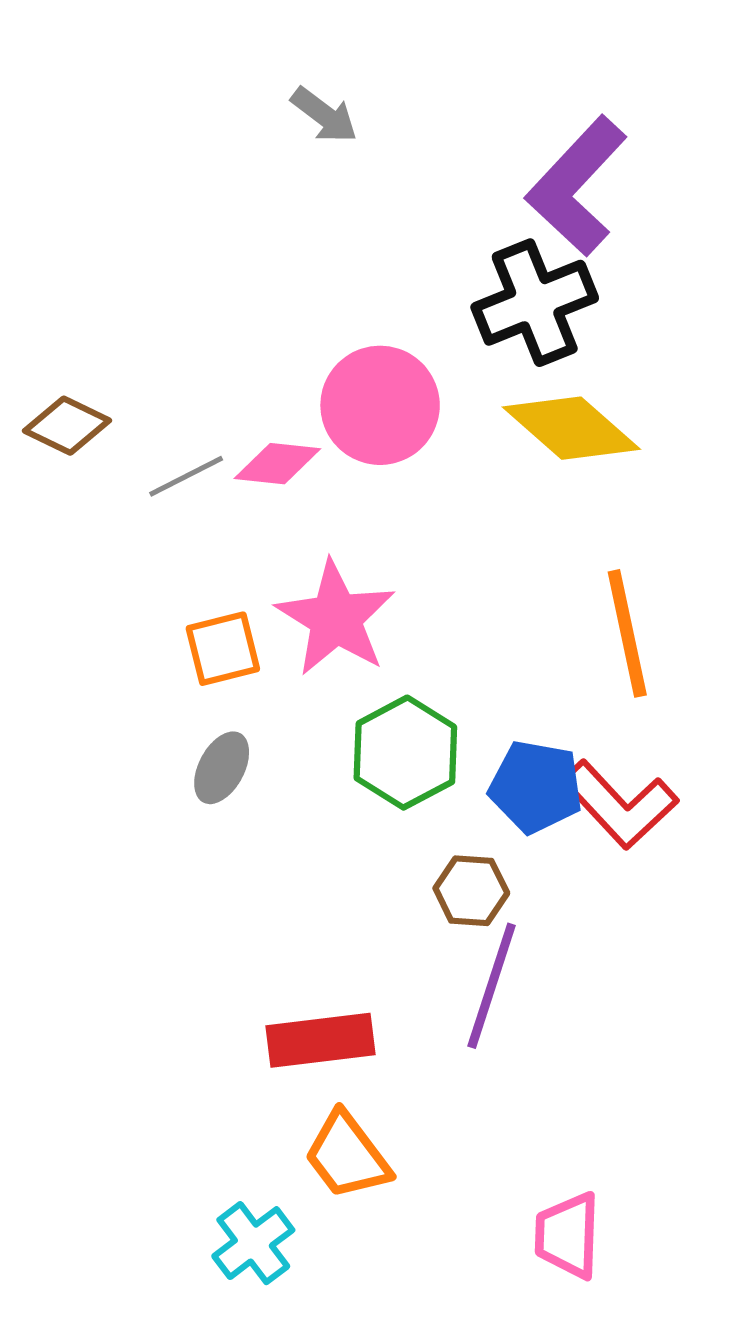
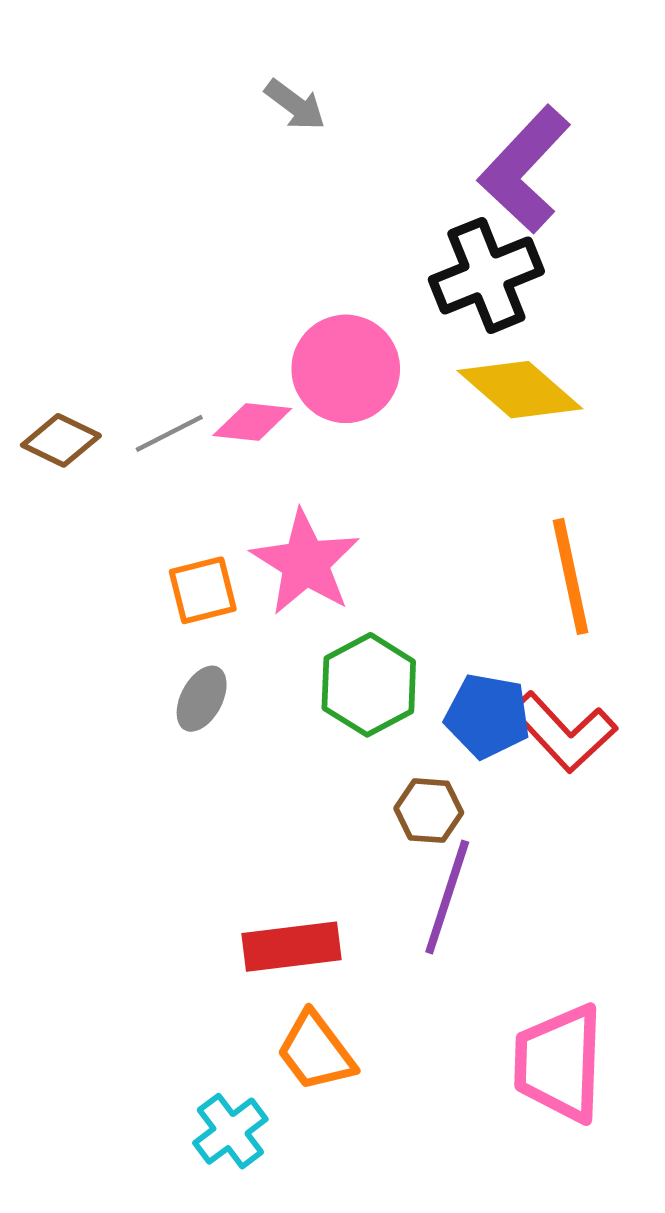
brown diamond: (67, 426) -> (61, 440), moved
pink trapezoid: (568, 1235) -> (559, 1063), moved, size x1.5

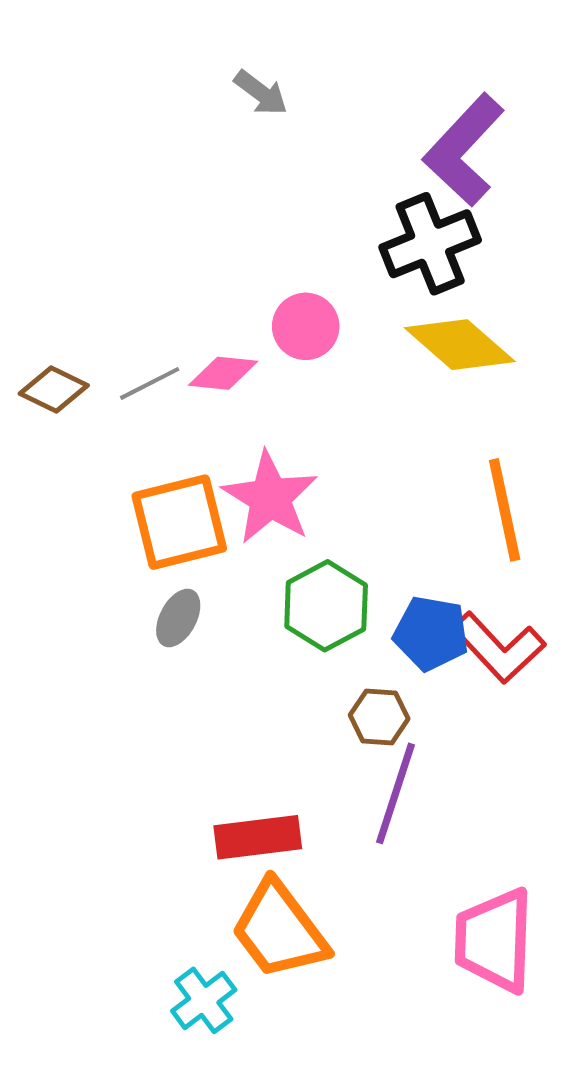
pink circle: (346, 369) -> (306, 326), size x0.7
orange square: (203, 590) -> (179, 522), size x1.6
orange trapezoid: (316, 1052) -> (279, 930), size x1.4

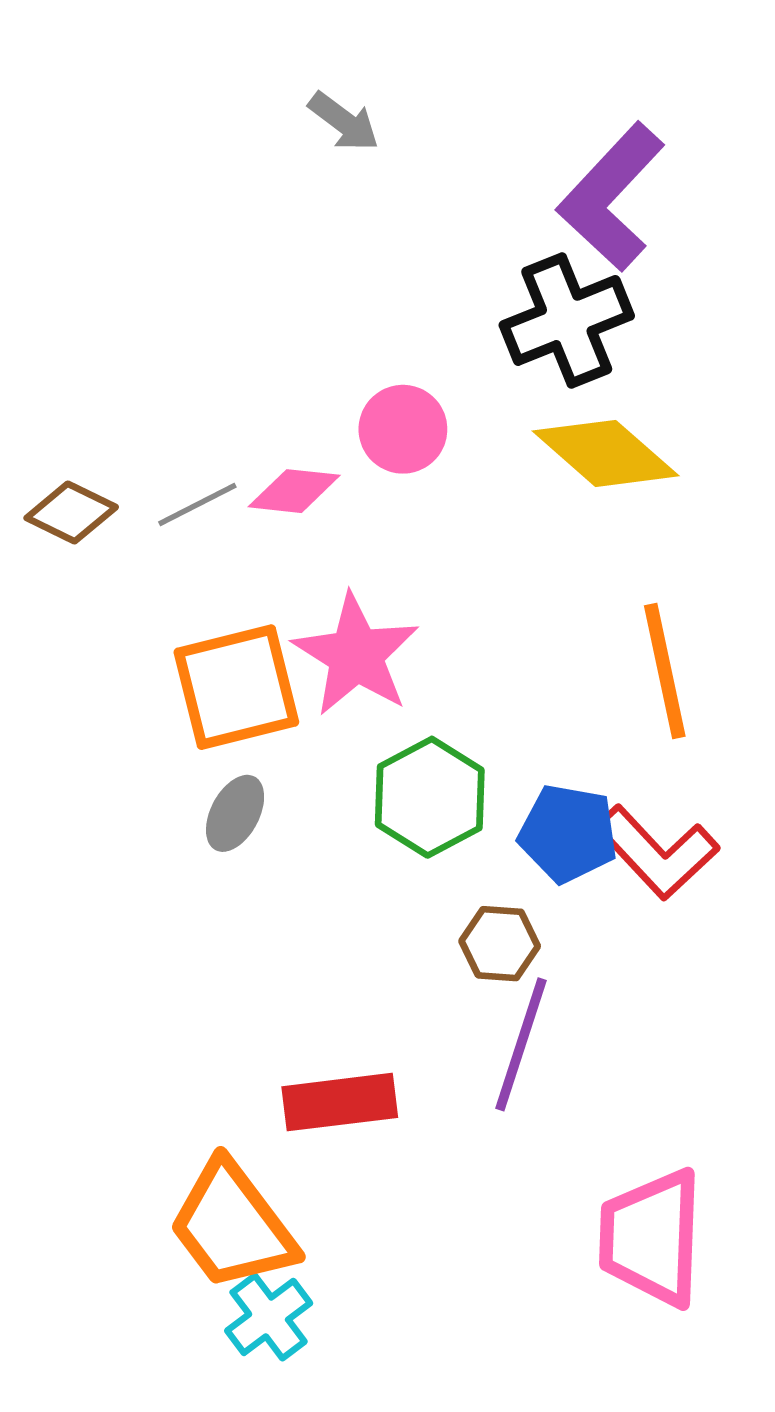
orange trapezoid: (279, 930) -> (232, 1226), moved

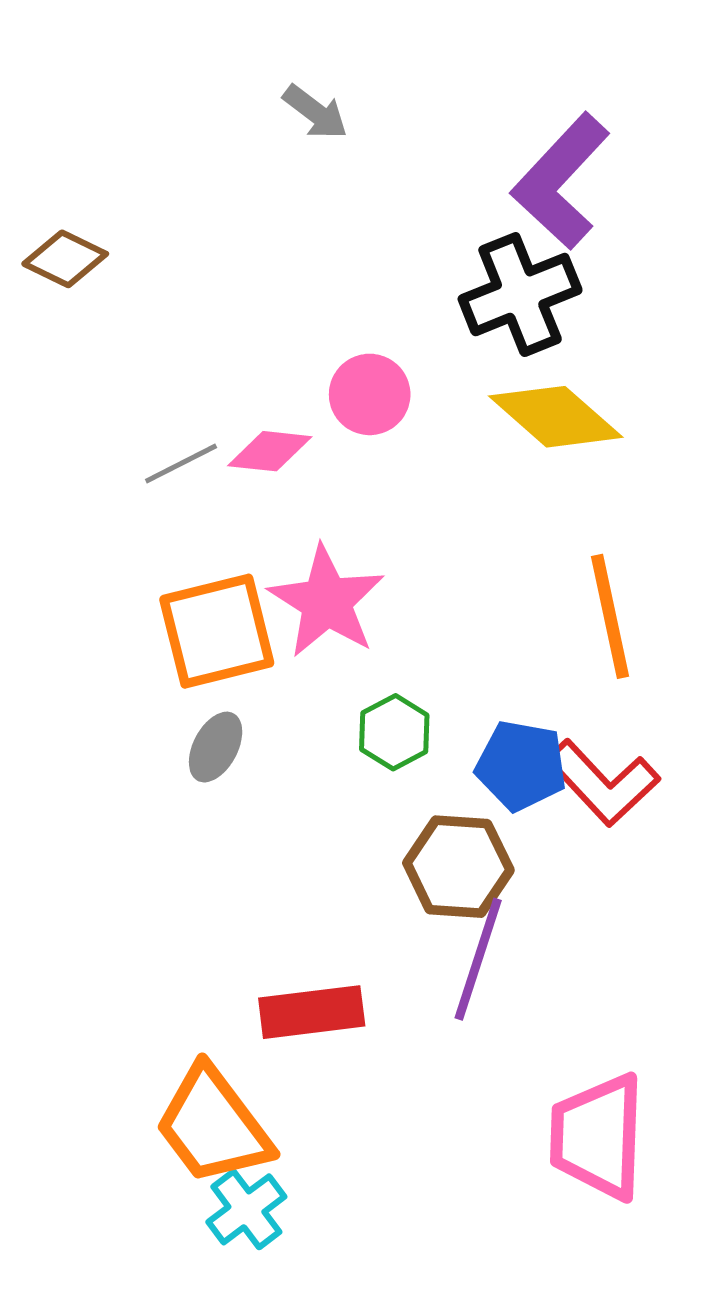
brown diamond: (71, 513) -> (65, 259), moved
green hexagon: (430, 797) -> (394, 732), size x0.7
brown hexagon: (500, 944) -> (458, 867), size x1.5

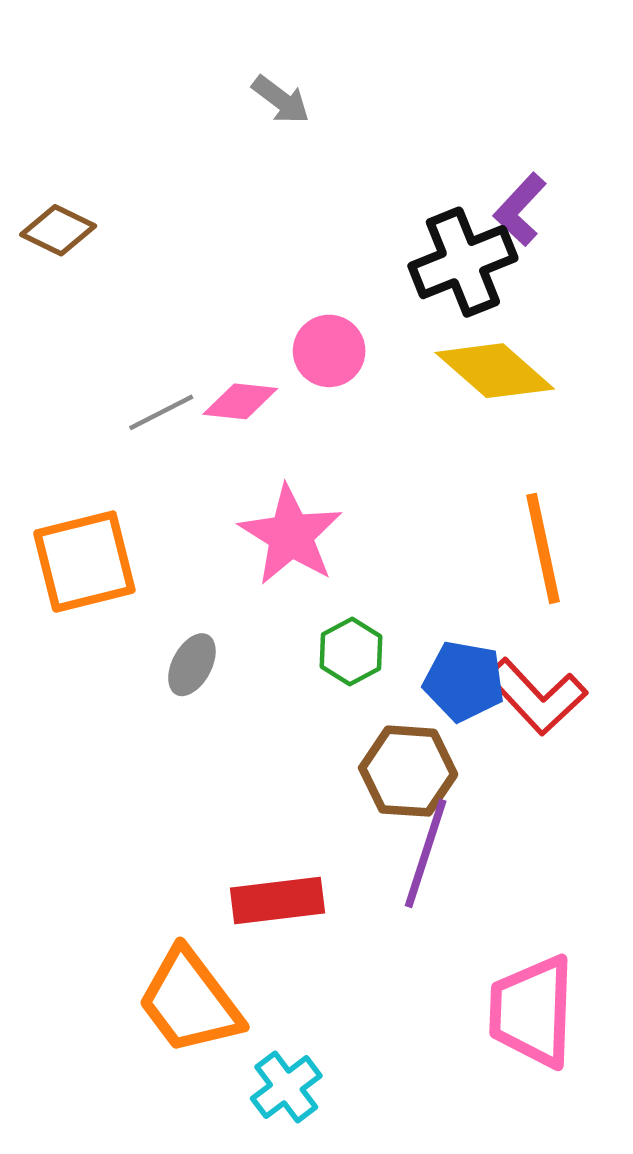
purple L-shape: (561, 181) -> (520, 209), moved, size x0.6
orange square: (217, 631) -> (84, 562), moved
cyan cross: (246, 1209) -> (286, 1087), moved

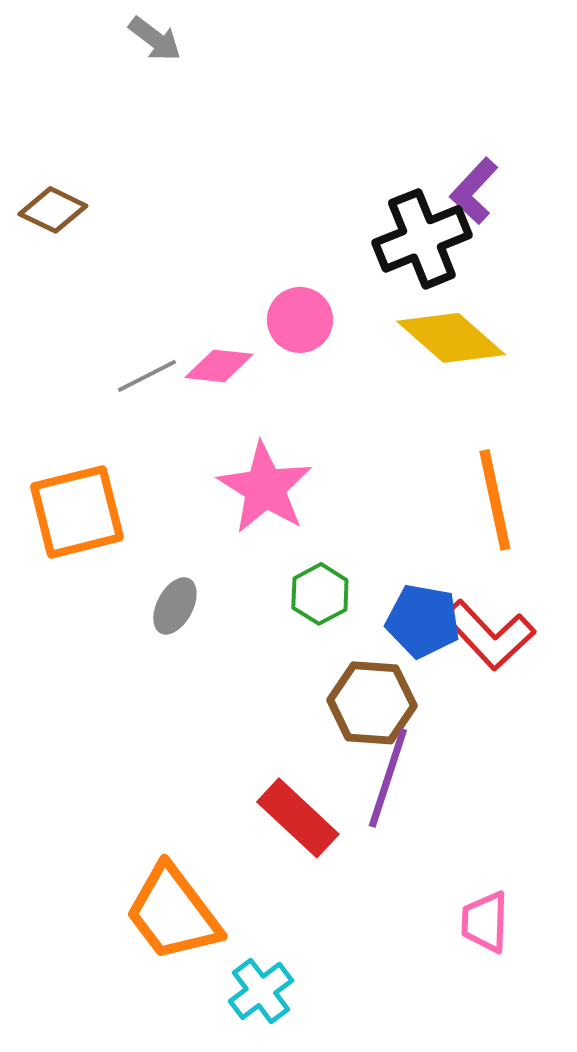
gray arrow: (281, 100) -> (155, 39), moved
red rectangle: (278, 901) -> (298, 818), moved, turned 50
pink trapezoid: (532, 1011) -> (485, 922), size x0.6

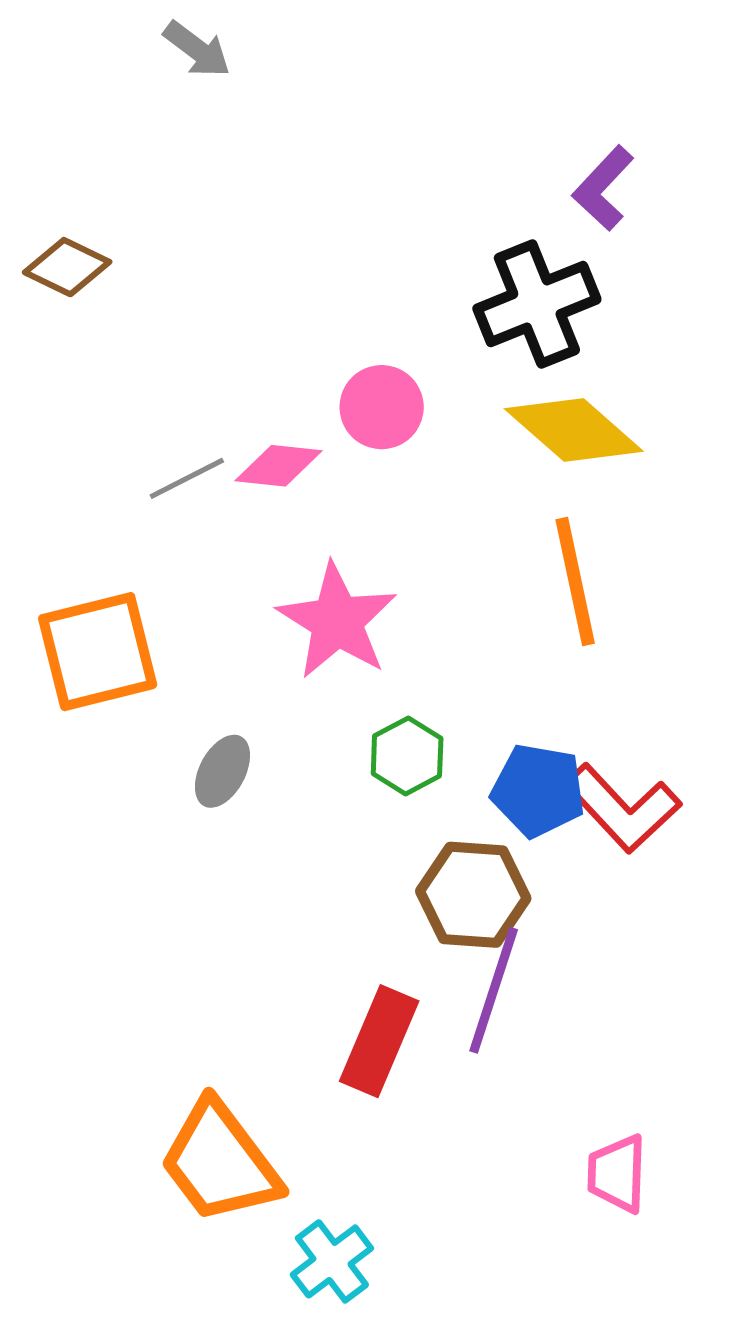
purple L-shape: (474, 191) -> (603, 188), moved
orange line: (495, 500) -> (575, 582), moved
red rectangle: (298, 818) -> (379, 1041), turned 70

